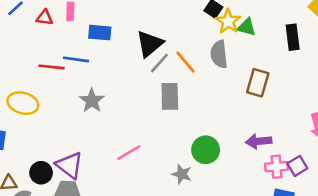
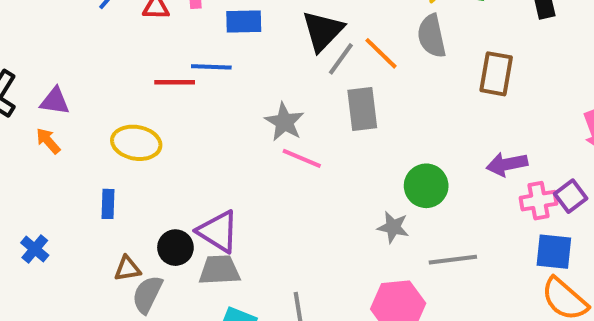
gray star: (92, 101) -> (284, 122), moved
pink line: (129, 153) -> (302, 158), moved, turned 60

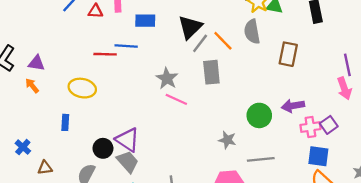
green circle: (426, 186) -> (259, 115), moved
brown triangle: (127, 269) -> (45, 168), moved
gray trapezoid: (219, 270) -> (128, 162), turned 50

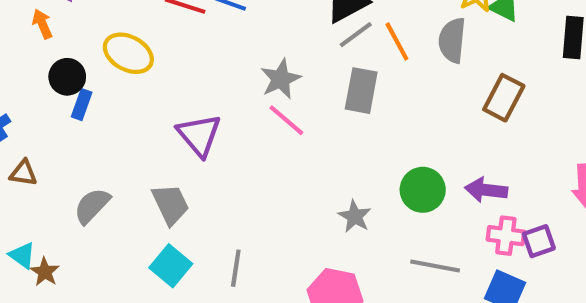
purple triangle: (128, 140) -> (199, 135), moved
black circle: (103, 148) -> (67, 77), moved
gray line: (261, 159) -> (435, 266), moved

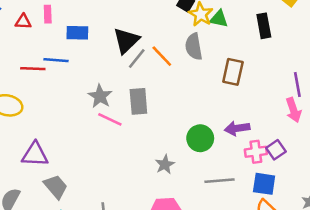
gray rectangle: (361, 91) -> (138, 101), moved
purple triangle: (199, 135) -> (35, 154), moved, turned -32
gray star: (355, 216) -> (165, 164), turned 30

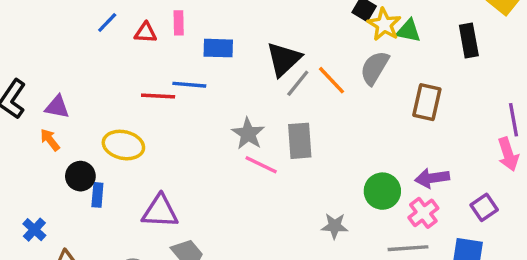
gray semicircle: (194, 47) -> (375, 68), turned 40
pink cross: (256, 152) -> (423, 213), moved, turned -30
gray star: (165, 164) -> (335, 226), turned 30

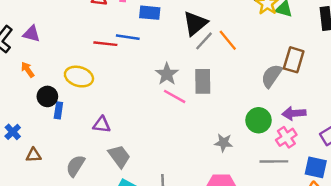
gray semicircle: (375, 68) -> (272, 76), moved
purple triangle: (57, 107) -> (31, 34), moved
purple triangle: (160, 211) -> (102, 125), size x0.7

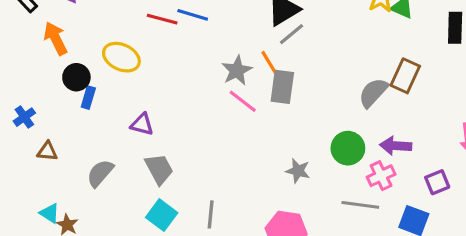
orange line: (228, 40) -> (271, 65), moved
orange arrow: (28, 70) -> (56, 38), size x1.5

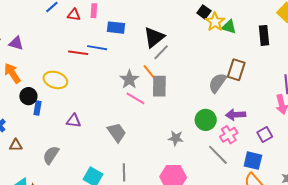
gray trapezoid: (159, 169) -> (117, 133), moved
gray line: (360, 205) -> (218, 155), turned 45

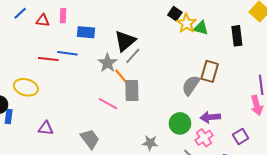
gray star: (129, 79) -> (107, 63), moved

